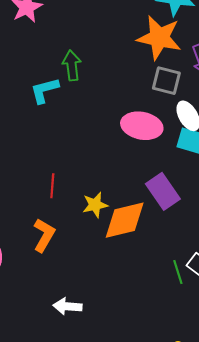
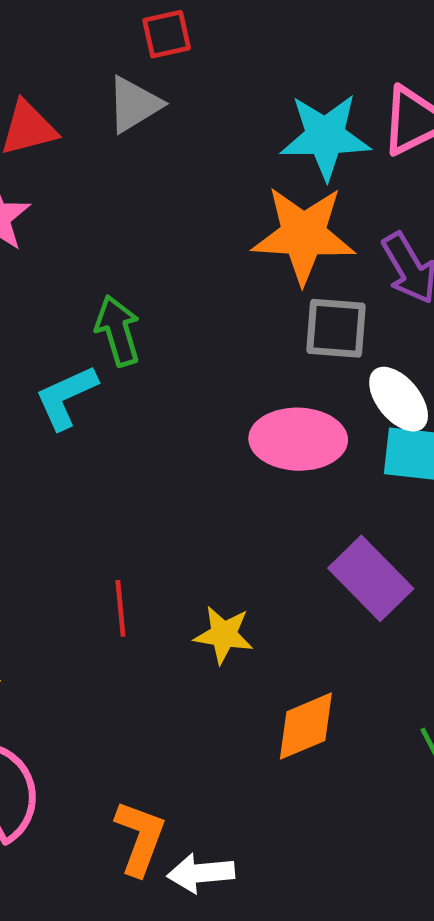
yellow star: (95, 205) -> (224, 635), turned 30
orange diamond: (125, 220) -> (306, 726), moved, size x0.7
orange L-shape: (44, 235) -> (140, 838), moved

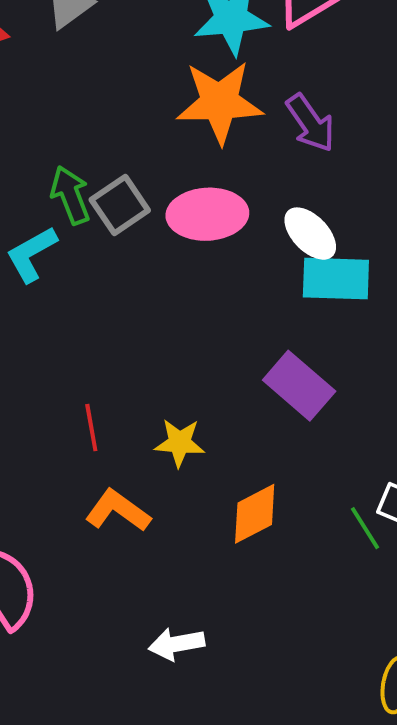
gray square: (336, 328) -> (120, 205), moved, turned -34
pink ellipse: (298, 439) -> (207, 214), moved
orange L-shape: (140, 838) -> (118, 511), moved, turned -70

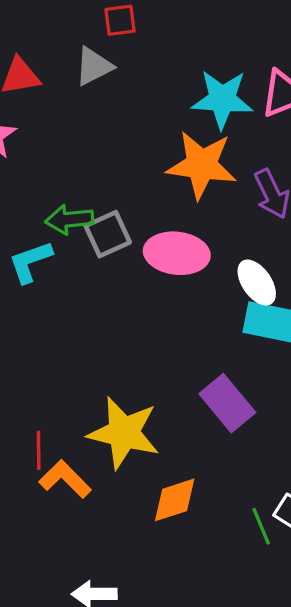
green arrow: (70, 195) -> (69, 220), turned -84
red line: (91, 428) -> (39, 450), moved
yellow star: (180, 443) -> (124, 433), size x1.8

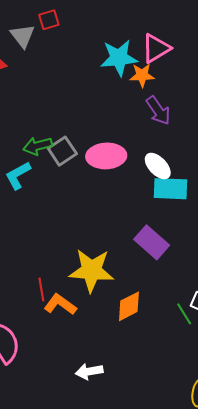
gray triangle: (94, 66) -> (23, 36), moved, turned -32
orange star: (202, 165) -> (142, 75), moved, size x0.6

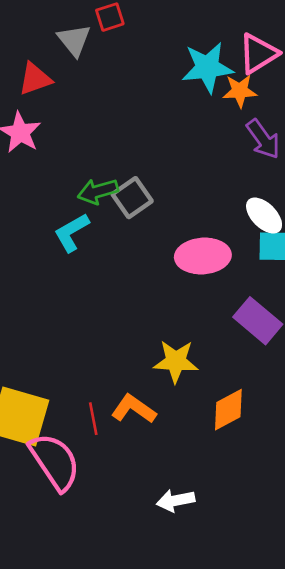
pink ellipse: (106, 156) -> (203, 256), moved
yellow star: (91, 270) -> (176, 361), size x0.7
red line: (41, 289) -> (93, 419), moved

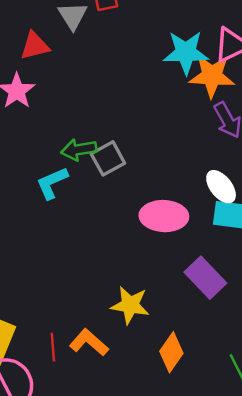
orange star: (240, 91) -> (212, 76), size x1.5
orange diamond: (228, 410) -> (171, 352), turned -33

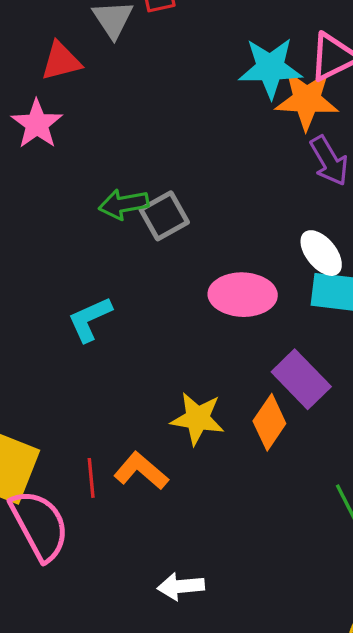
cyan L-shape: (52, 183) -> (90, 319), moved
orange diamond: (171, 352) -> (269, 422), moved

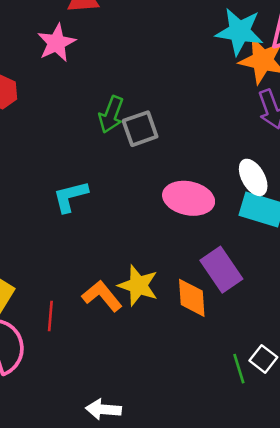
green arrow: (124, 204) -> (111, 114), turned -69
orange diamond: (269, 422) -> (192, 298), turned -48
orange L-shape: (141, 471) -> (102, 296), moved

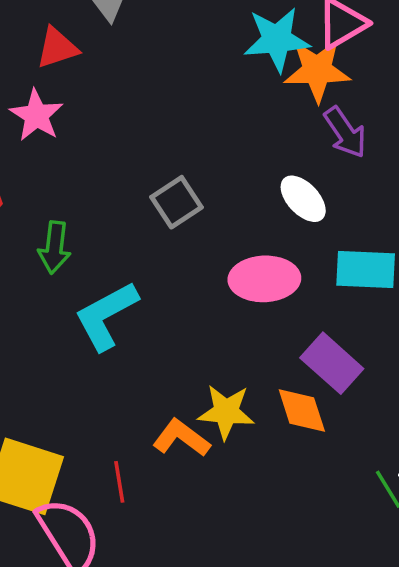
green arrow: (111, 114) -> (55, 247), moved
white ellipse: (253, 177) -> (303, 199), moved
cyan L-shape: (70, 196) -> (106, 316), size x1.4

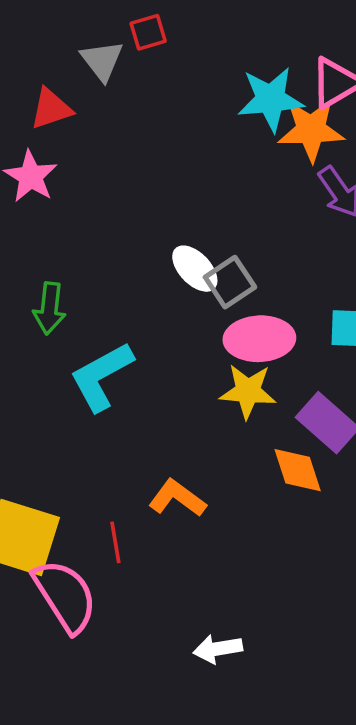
white ellipse: (303, 199) -> (195, 269), moved
gray square: (177, 202) -> (230, 282), moved
yellow star: (226, 412) -> (248, 391), moved

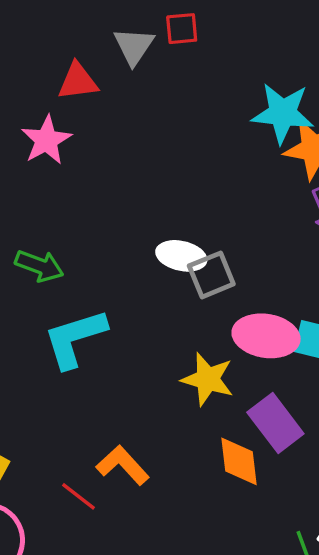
white ellipse: (195, 269) -> (181, 256), turned -45
green arrow: (49, 308) -> (39, 266), turned -87
pink ellipse: (259, 339) -> (266, 336), moved
red line: (115, 542) -> (79, 496), moved, turned -54

